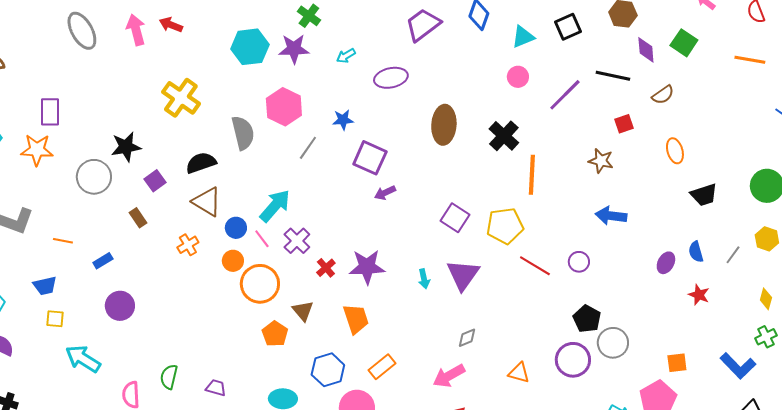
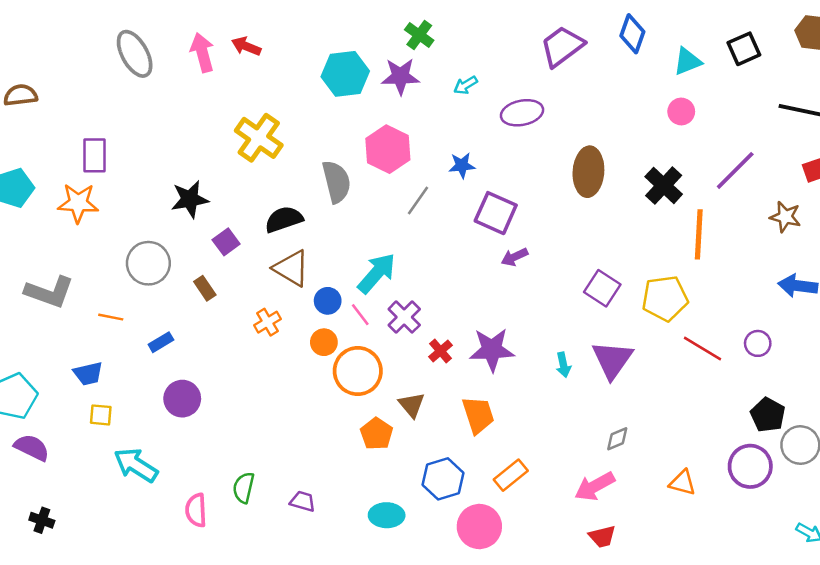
purple line: (565, 95) -> (735, 170), moved
gray circle: (94, 177) -> (148, 263), moved

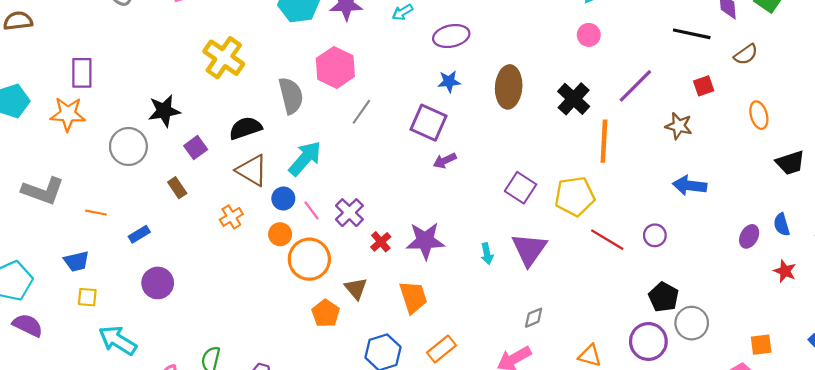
blue star: (462, 165) -> (449, 82), moved
gray circle: (148, 263) -> (128, 147), moved
cyan arrow: (377, 273) -> (305, 158), moved

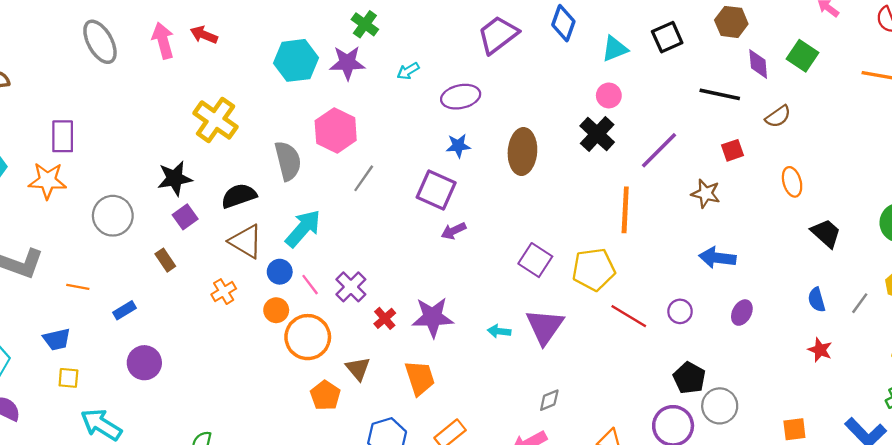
black cross: (574, 99) -> (597, 134), moved
black star: (164, 111) -> (175, 178), moved
black trapezoid: (790, 163) -> (826, 233), turned -120
purple ellipse: (749, 236) -> (742, 313), moved
cyan arrow: (487, 254) -> (499, 331), turned 108

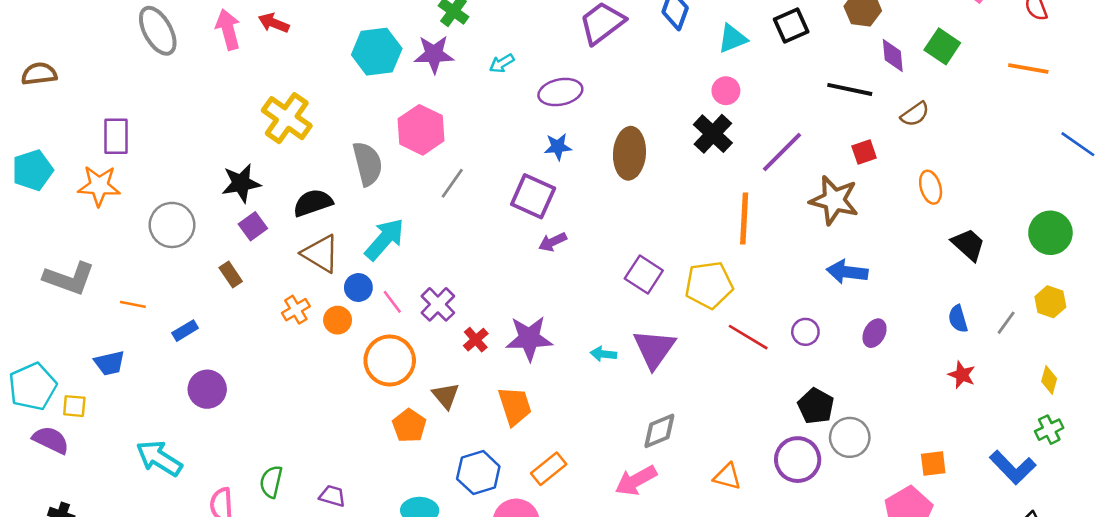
brown star: (706, 194) -> (834, 200), size x1.5
orange circle: (276, 310) -> (338, 320), moved
yellow square: (68, 378) -> (74, 406), moved
gray diamond: (549, 400) -> (659, 431), size x1.4

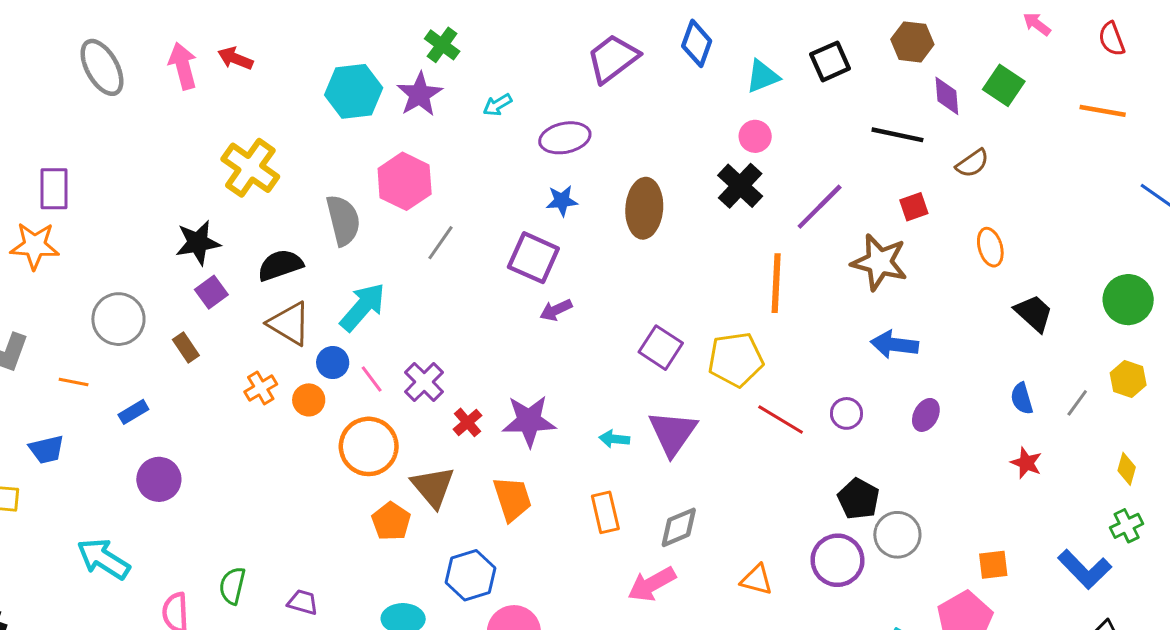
purple star: (434, 54) -> (420, 94), turned -30
gray circle: (172, 225) -> (118, 319), moved
brown triangle: (446, 396) -> (433, 487), size x1.4
orange rectangle: (549, 469) -> (605, 512), moved, turned -64

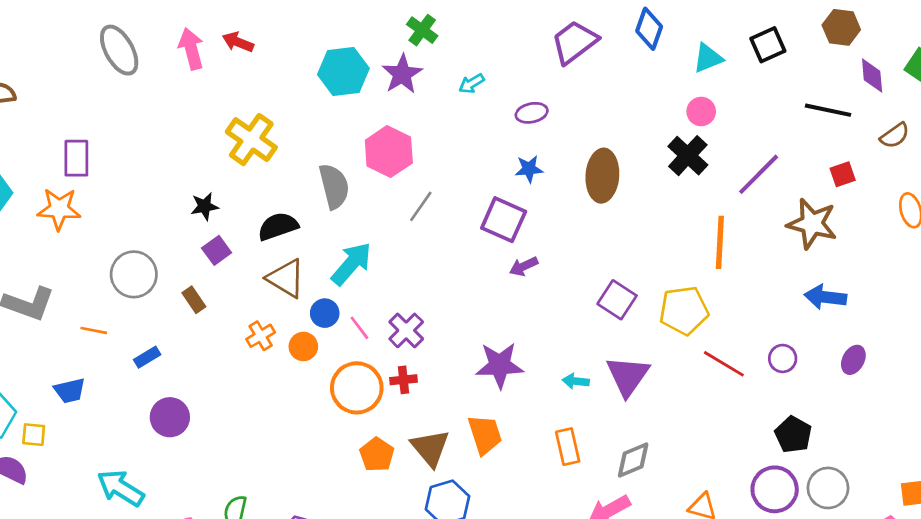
purple ellipse: (565, 138) -> (532, 113), size x0.7
black star: (198, 243) -> (205, 206), size x0.7
red cross: (467, 422) -> (403, 380), moved, turned 35
brown triangle: (433, 487) -> (430, 448), moved
gray circle: (897, 535) -> (828, 488), moved

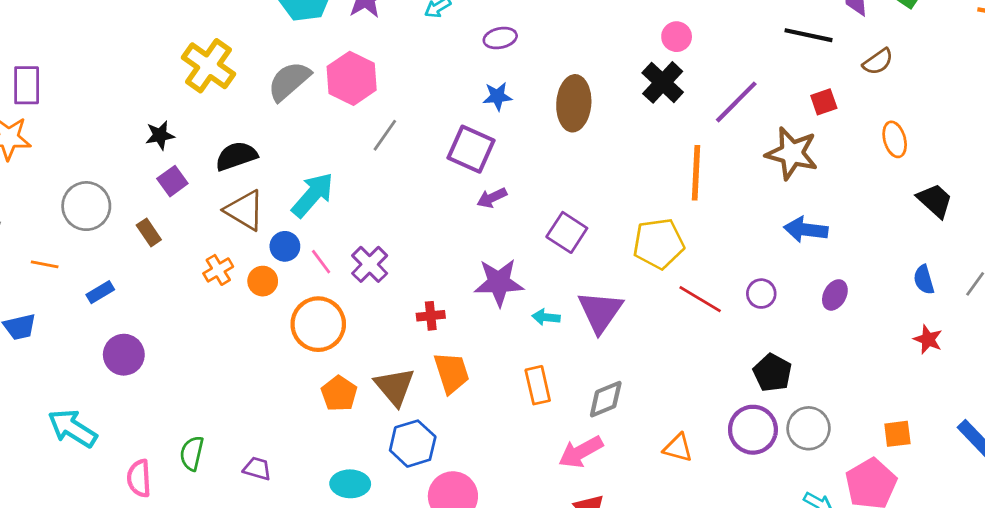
gray semicircle: (334, 186) -> (289, 81), moved, turned -117
purple square: (617, 300) -> (567, 232), moved
purple star: (500, 365) -> (499, 282), moved
red cross: (403, 380) -> (431, 316), moved

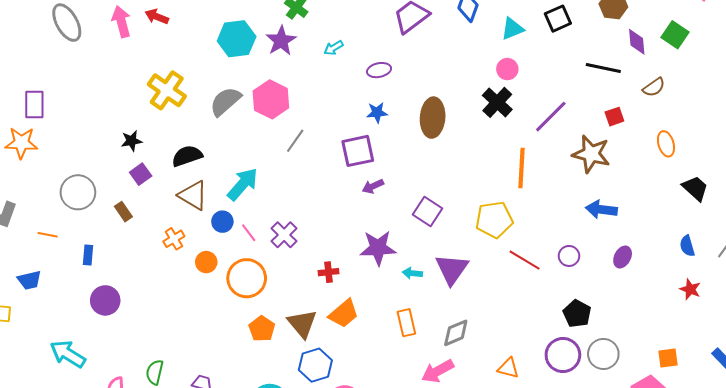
purple square: (471, 149) -> (358, 151), turned -36
orange circle: (263, 281) -> (206, 262), moved
blue rectangle: (100, 292) -> (88, 255), turned -54
orange trapezoid: (452, 373) -> (344, 314), turned 68

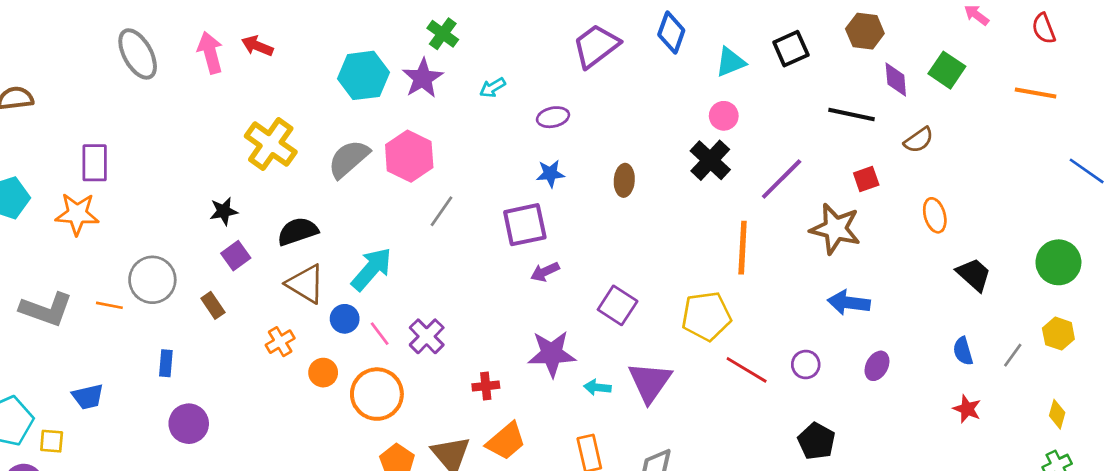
brown ellipse: (433, 118) -> (624, 180), size x0.6
orange line: (48, 235) -> (109, 305), moved

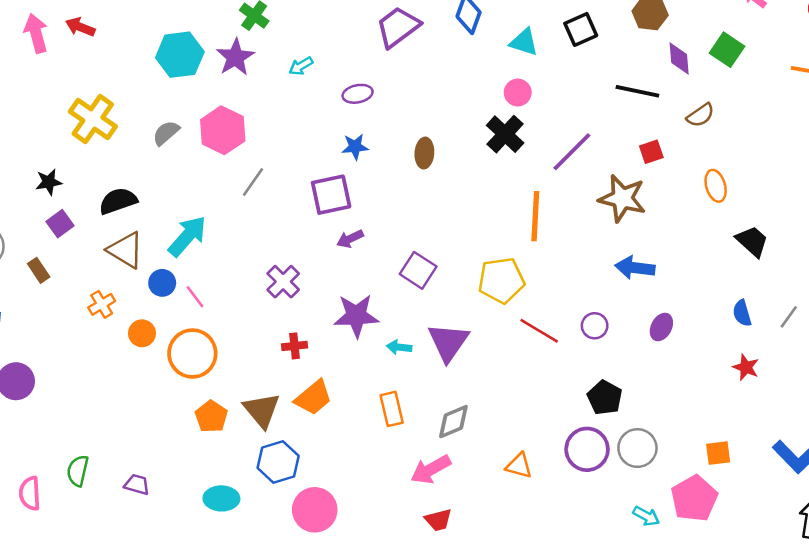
cyan triangle: (730, 62) -> (524, 42), turned 40
gray semicircle: (349, 159) -> (166, 133), size x0.7
purple cross: (427, 336) -> (283, 282), moved

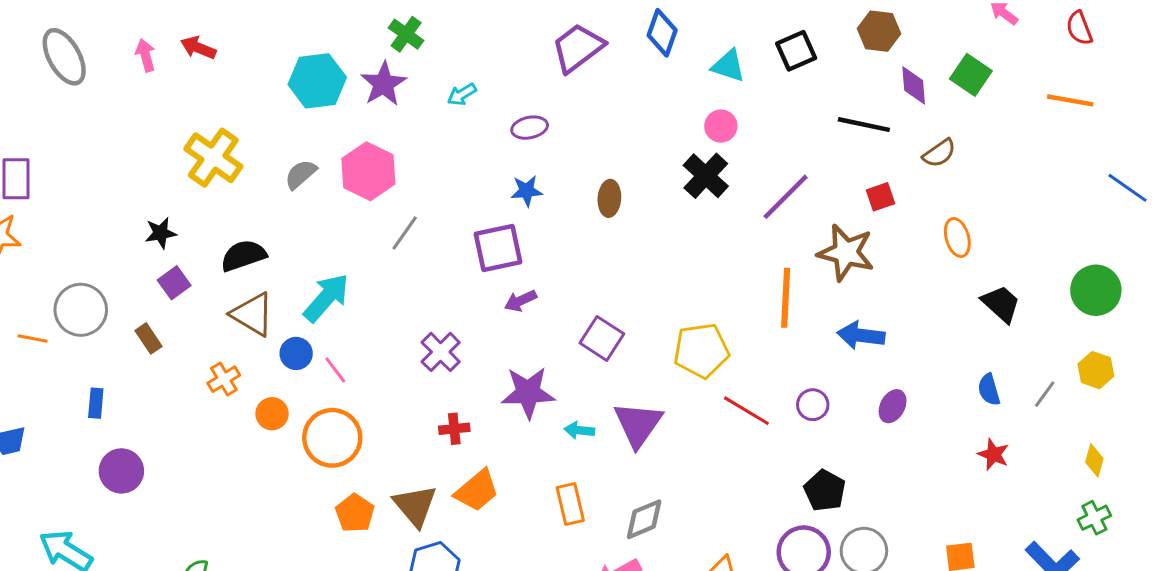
pink arrow: (36, 33) -> (146, 55), size x0.7
orange line: (535, 216) -> (786, 298), moved

